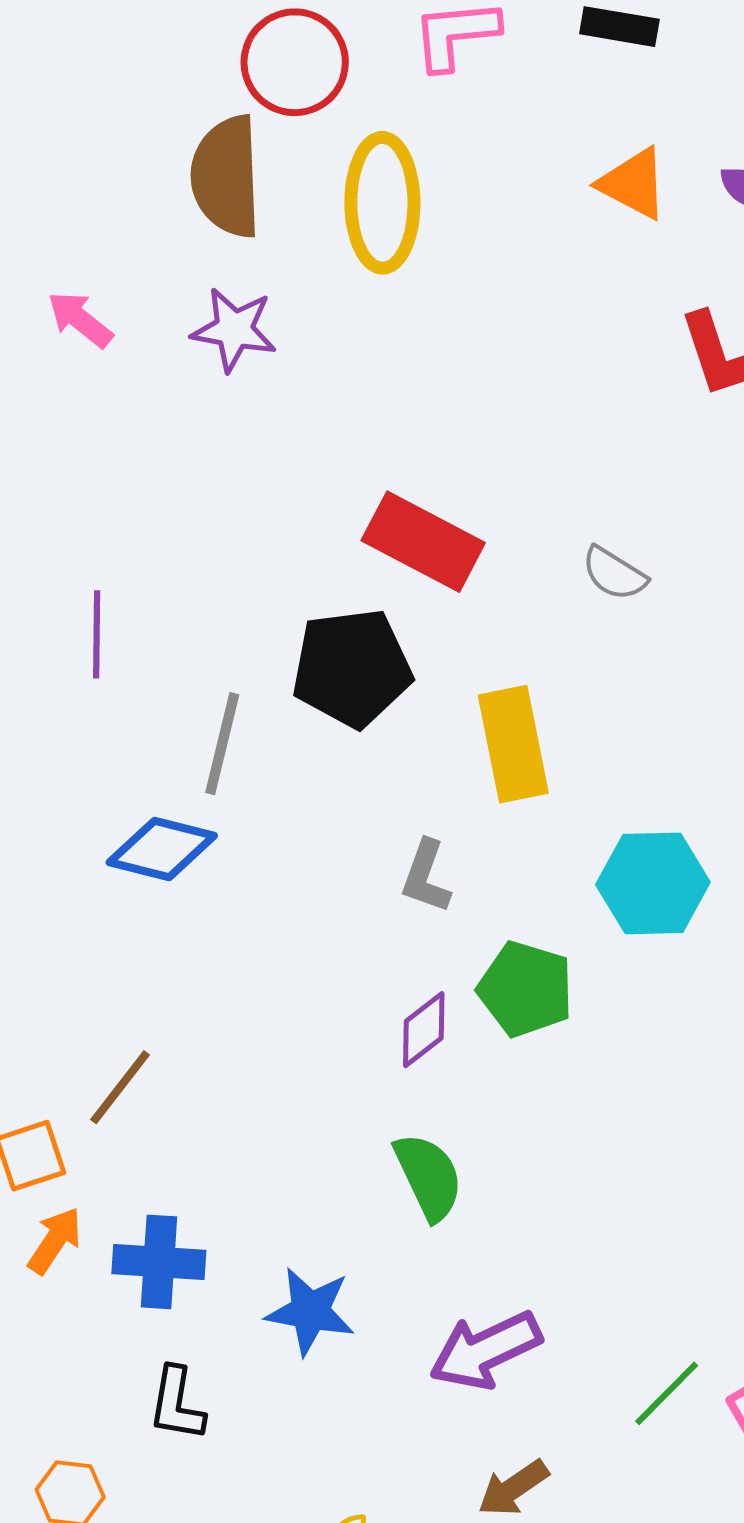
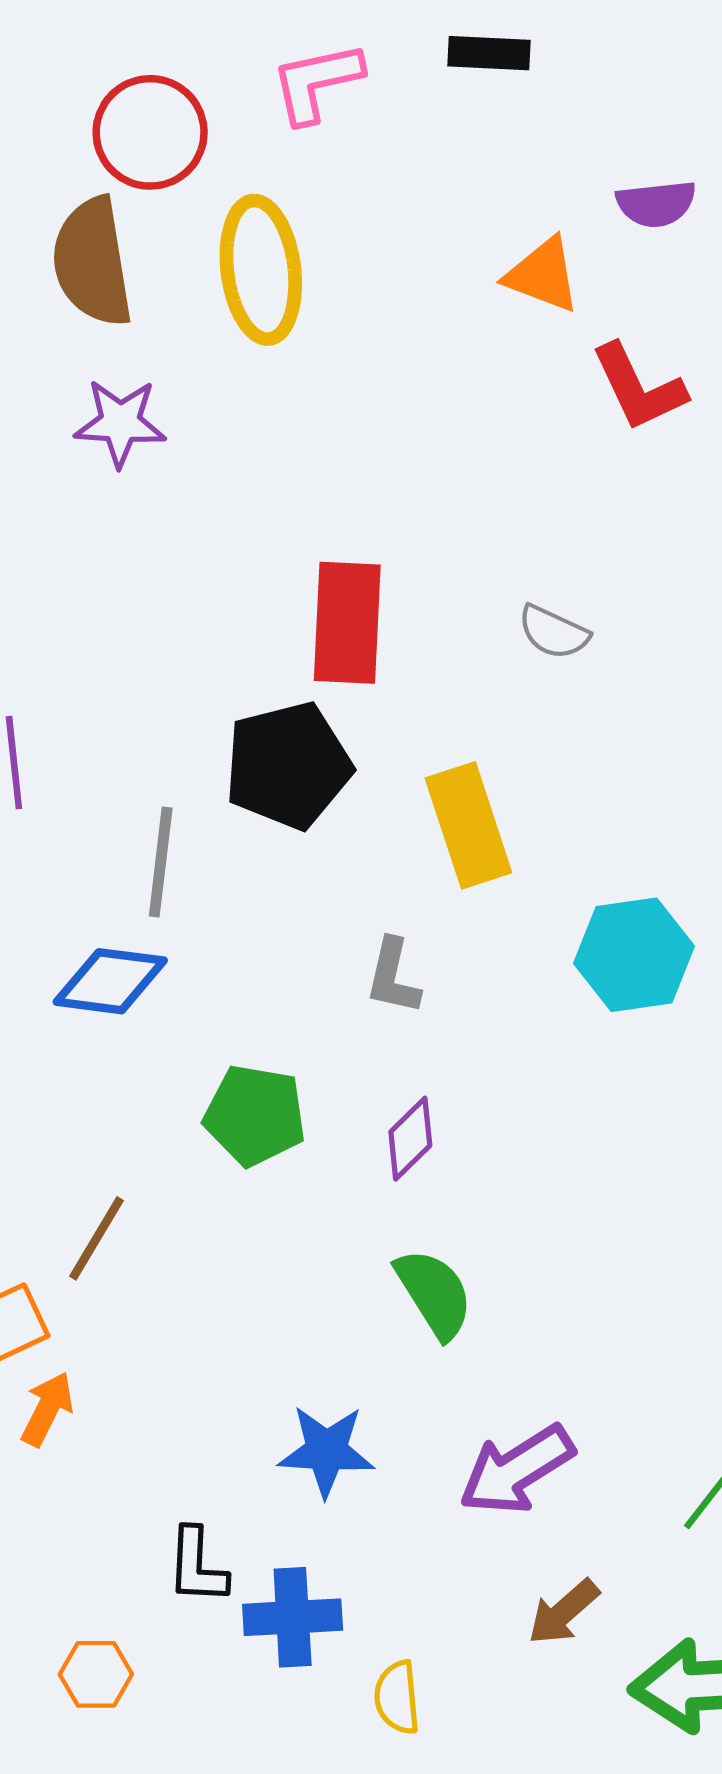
orange triangle: (633, 183) -> (543, 275), moved
red rectangle: (423, 542) -> (347, 623), turned 72
green pentagon: (526, 989) -> (255, 1115), moved
blue cross: (159, 1262) -> (293, 1617), moved

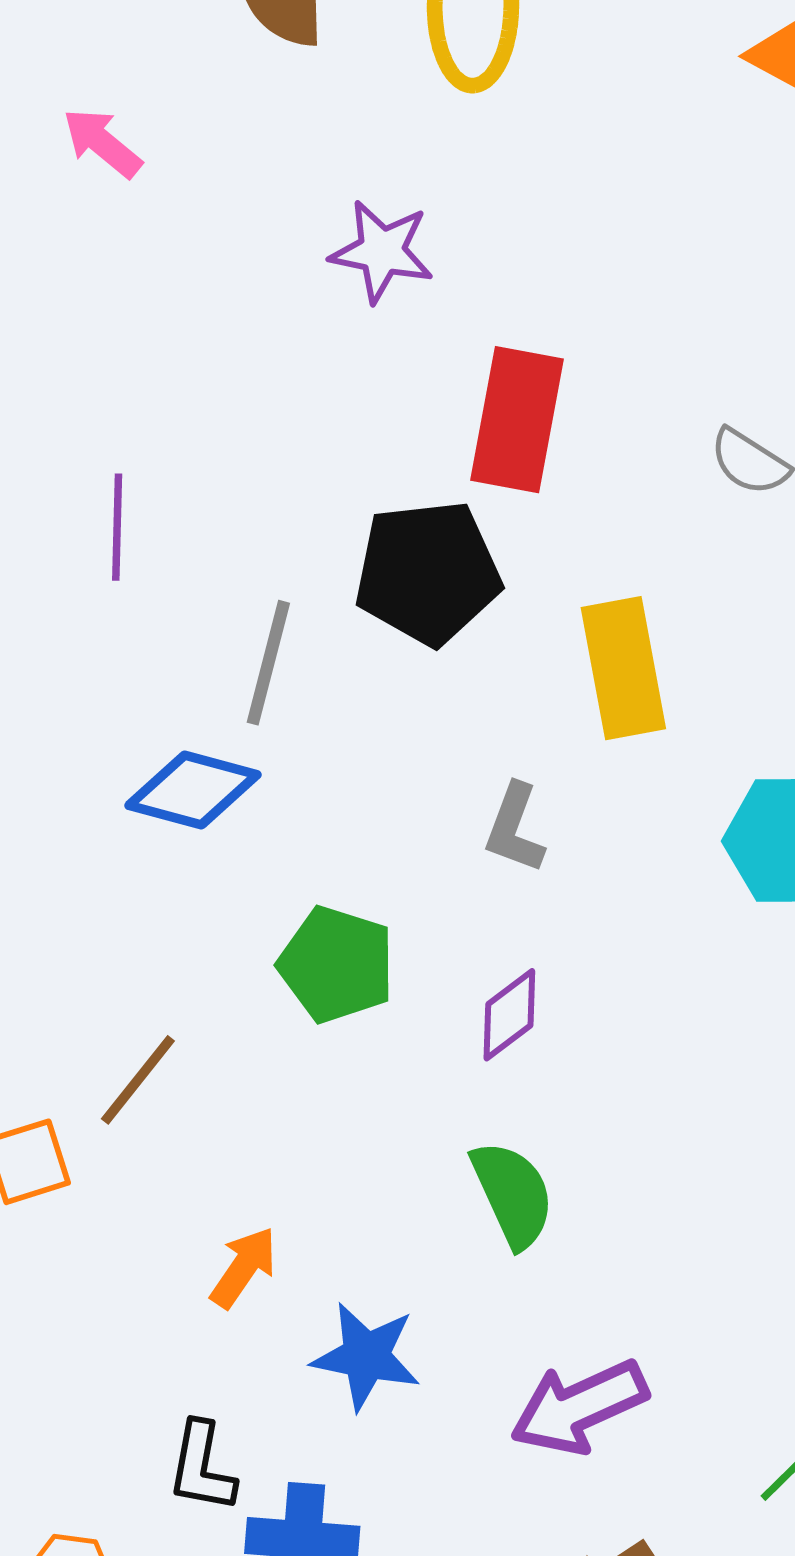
purple star: (120, 423) -> (382, 251), moved
orange arrow: (47, 1409) -> (244, 1267), moved

